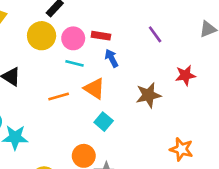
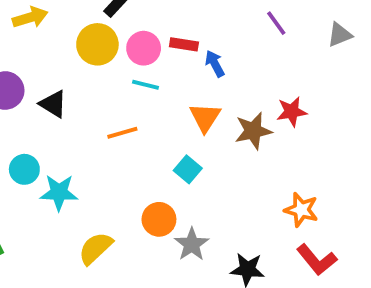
purple line: (155, 34) -> (276, 23), moved
blue arrow: (111, 58) -> (215, 64), moved
red star: (185, 75) -> (292, 112), moved
orange triangle: (94, 89) -> (205, 117), moved, turned 30

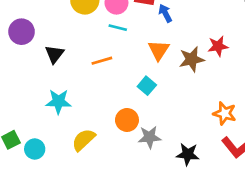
black triangle: (53, 104) -> (54, 54), moved, turned 36
cyan circle: (24, 169) -> (35, 149), moved
gray star: (192, 244) -> (149, 137), turned 30

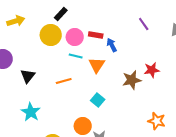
orange triangle: (159, 50) -> (97, 65), moved
cyan star: (58, 102) -> (31, 112), turned 30

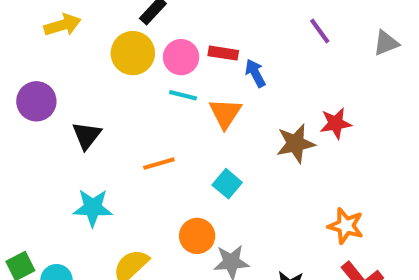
orange line: (64, 81) -> (159, 164), moved
cyan star: (31, 112) -> (93, 208), turned -30

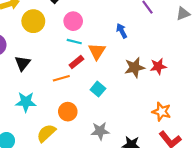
yellow circle: (133, 53) -> (33, 21), moved
red rectangle: (223, 53) -> (76, 62), moved, turned -48
blue arrow: (255, 73) -> (122, 31), moved
red star: (336, 123) -> (158, 66), moved
orange circle: (197, 236) -> (68, 112), moved

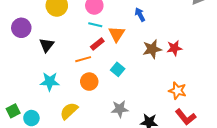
orange circle: (68, 112) -> (89, 82), moved

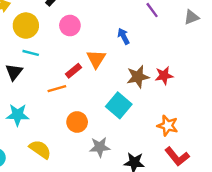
cyan line: (95, 25) -> (31, 53), moved
cyan square: (118, 69) -> (119, 105), moved, size x1.5
orange circle: (89, 82) -> (77, 122), moved
yellow semicircle: (69, 111) -> (40, 149), turned 78

